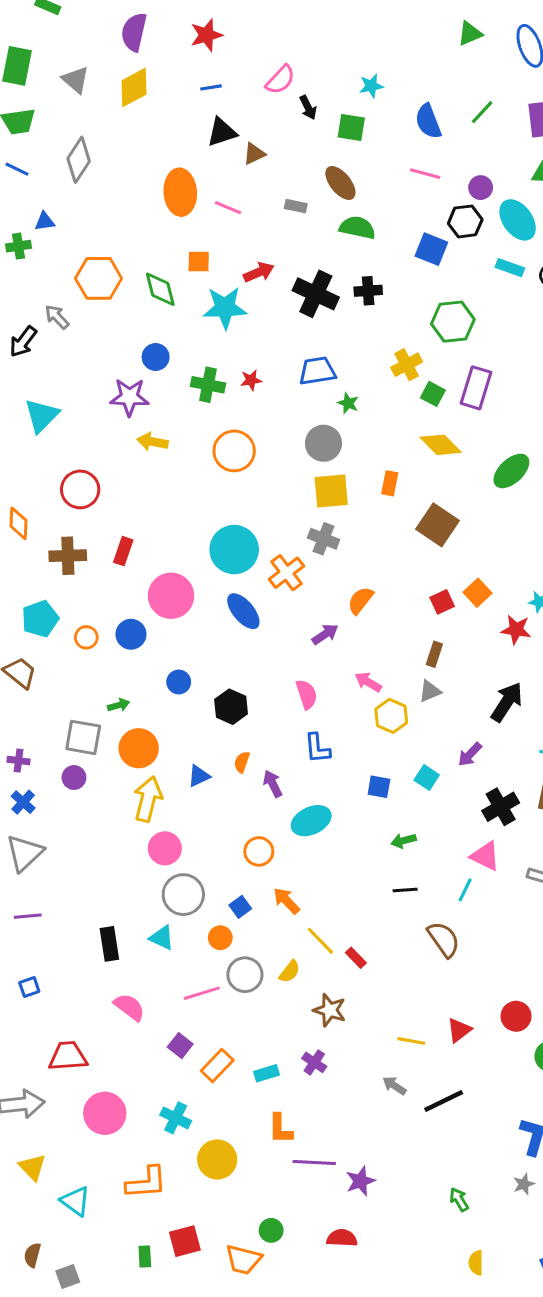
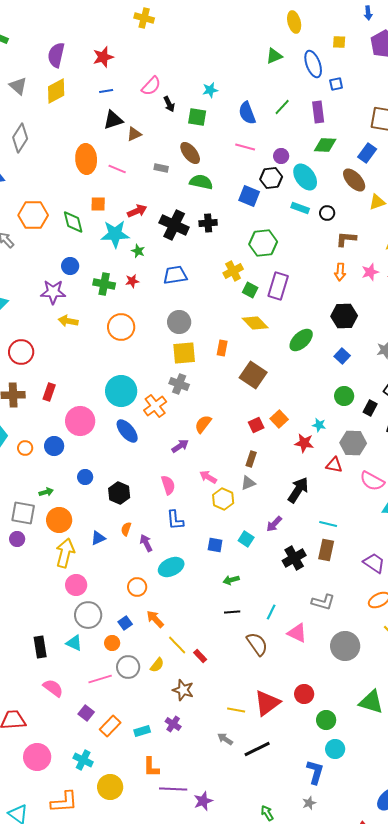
green star: (348, 403) -> (138, 251), moved
pink triangle: (485, 856) -> (297, 633), moved
red triangle: (459, 1030) -> (267, 703), size x1.6

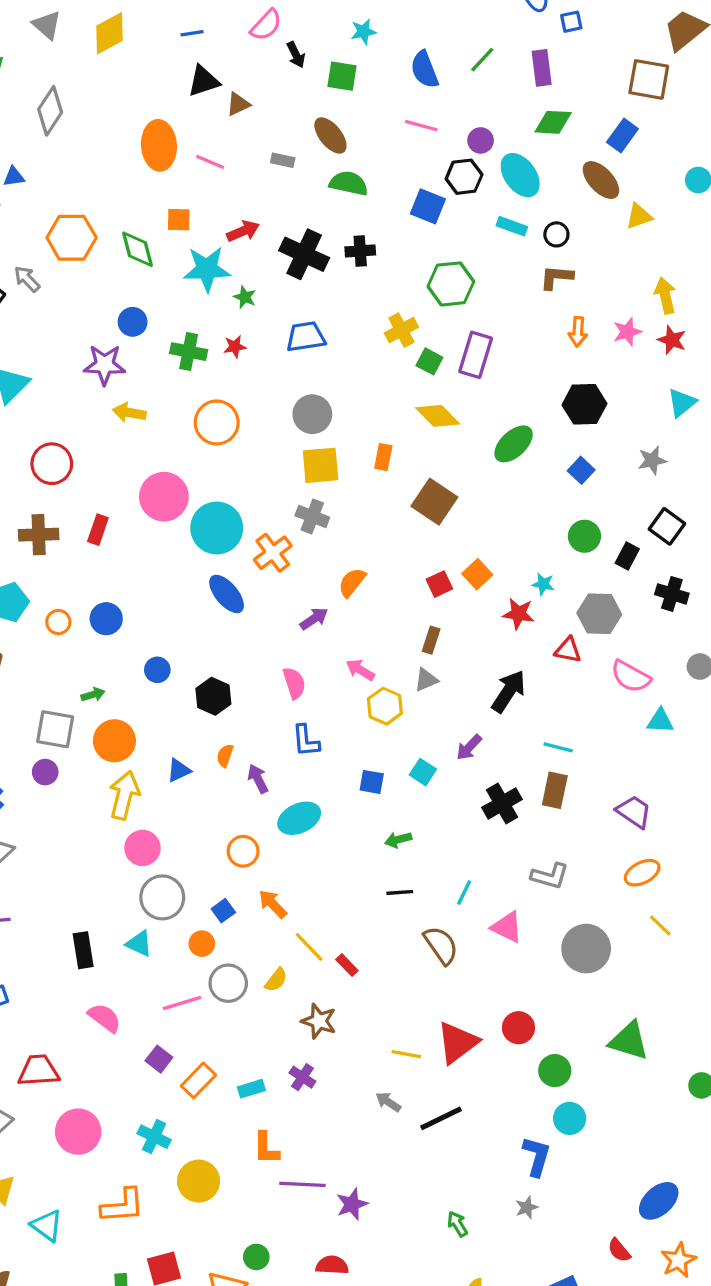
brown L-shape: (346, 239) -> (556, 277), moved
pink circle: (80, 421) -> (164, 497), moved

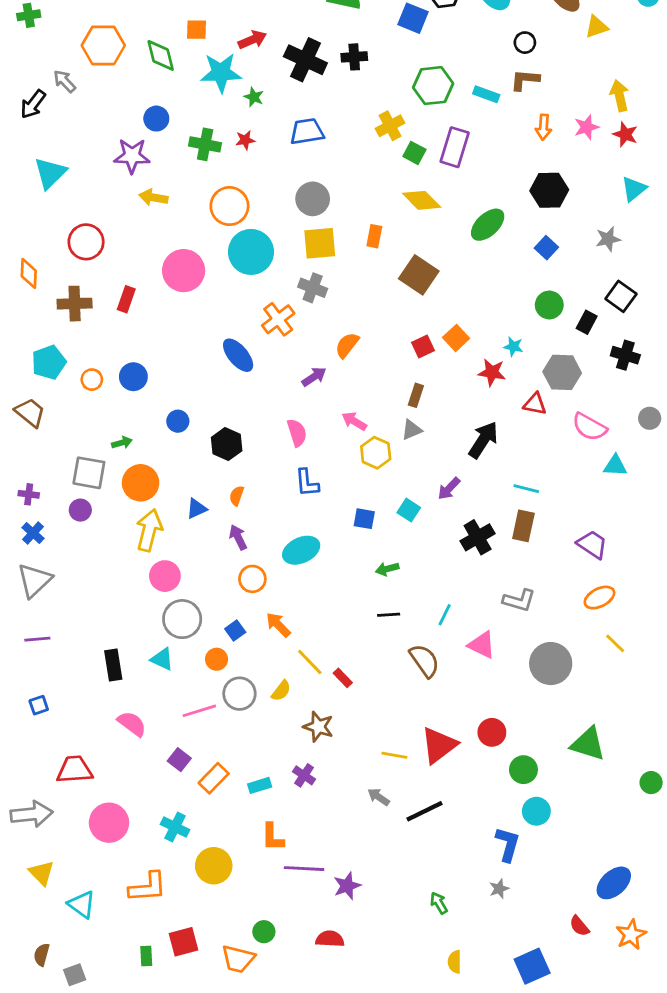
cyan rectangle: (512, 226) -> (486, 94), moved
cyan circle: (217, 528) -> (251, 252), moved
purple arrow: (258, 779) -> (238, 537), moved

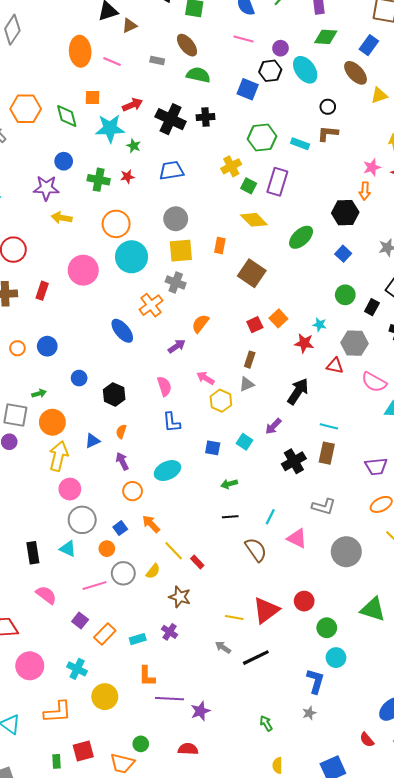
orange arrow: (544, 127) -> (365, 191), moved
purple trapezoid: (592, 544) -> (376, 466), turned 140

